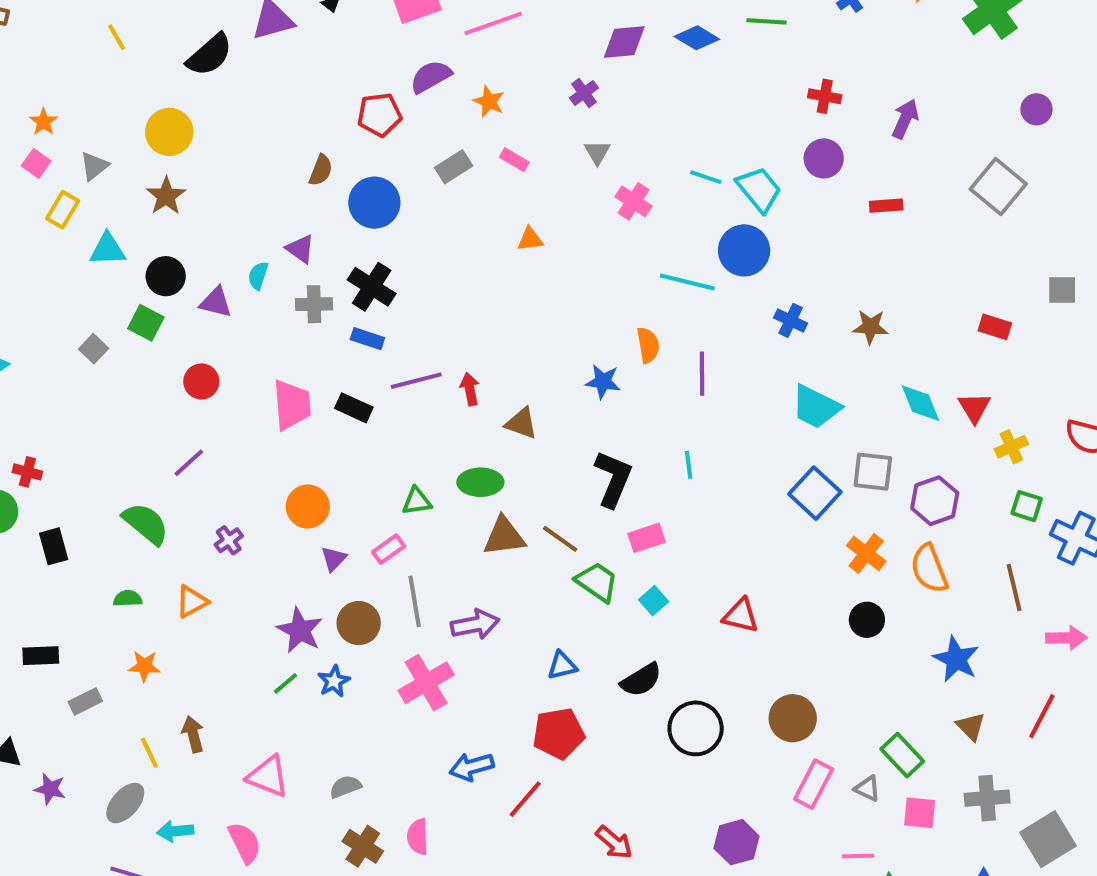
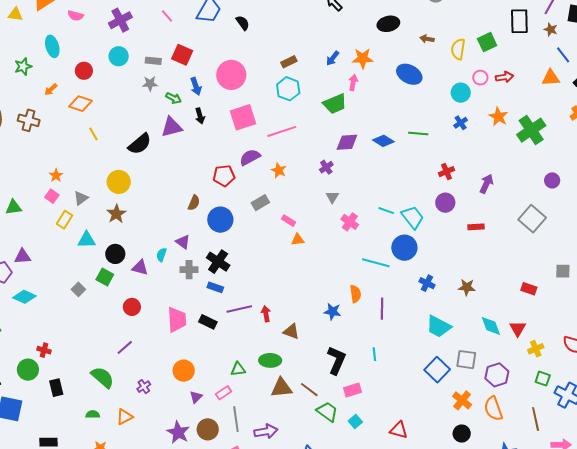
red cross: (825, 96) -> (446, 172), turned -35
pink rectangle: (514, 160) -> (289, 221), moved

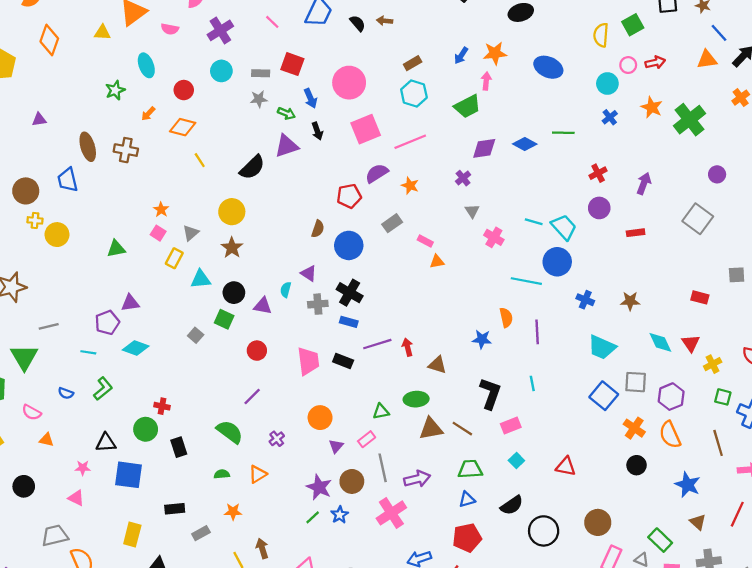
brown arrow: (427, 39) -> (385, 21), moved
green trapezoid: (327, 412) -> (470, 469), moved, turned -35

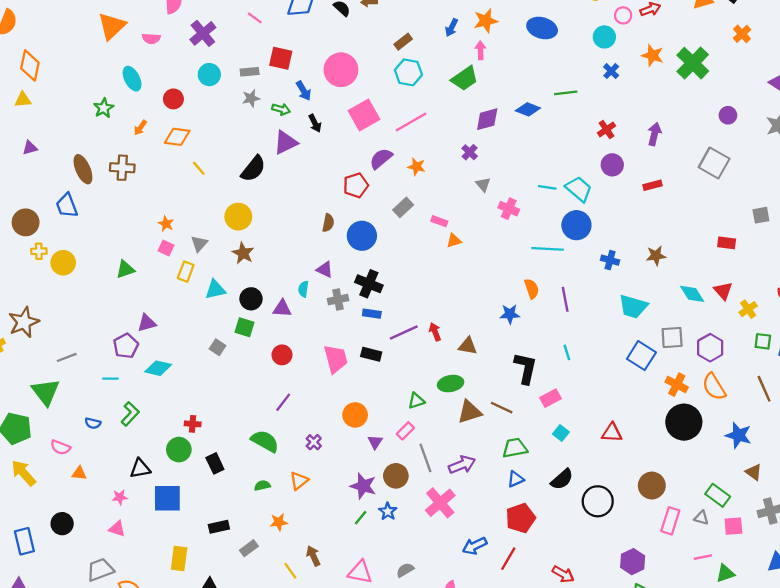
yellow triangle: (102, 33) -> (23, 100), moved
black circle: (637, 465) -> (684, 422), size x1.8

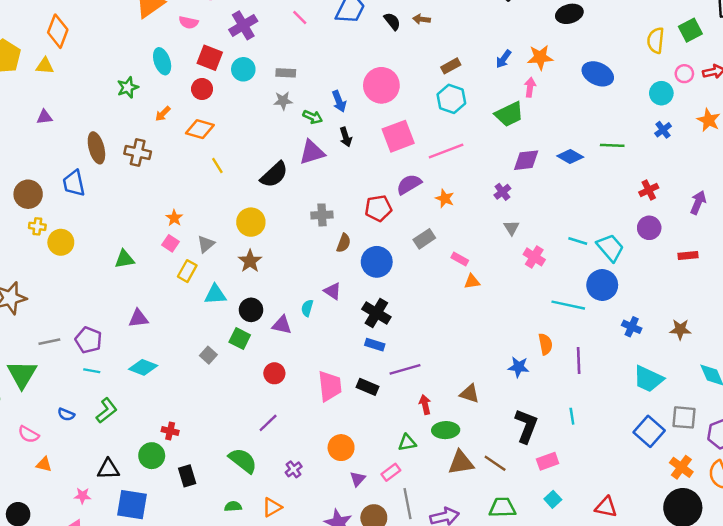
red square: (281, 58) -> (210, 58), moved
gray cross: (338, 300) -> (322, 215), moved
red arrow: (435, 332) -> (425, 405), moved
purple pentagon: (126, 346) -> (88, 340), moved, turned -30

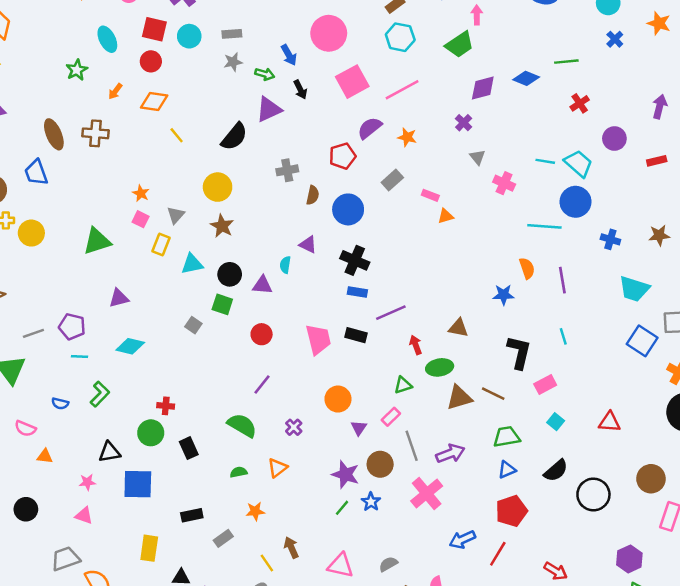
red cross: (649, 190) -> (580, 103), moved
green triangle: (125, 259) -> (97, 241), size x1.4

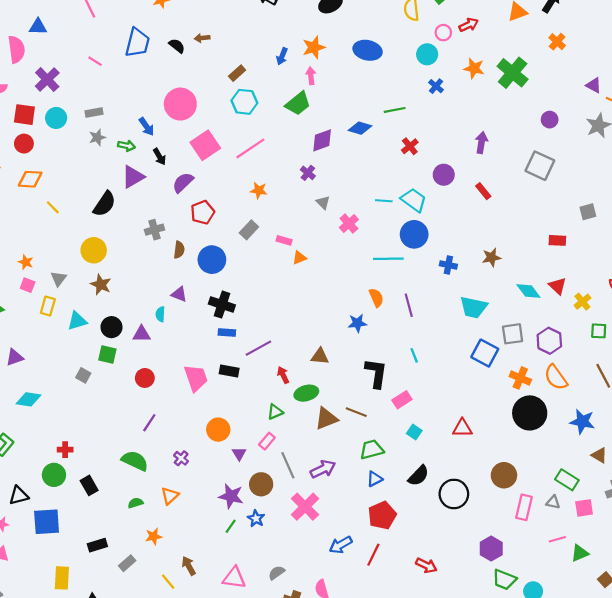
purple semicircle: (370, 128) -> (183, 182), moved
red rectangle: (657, 161) -> (483, 191), turned 70
pink cross: (504, 183) -> (349, 223), turned 30

